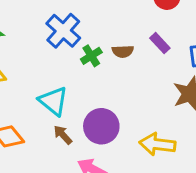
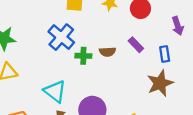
green cross: (91, 56) -> (83, 56), turned 35

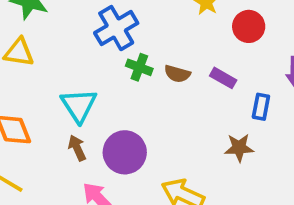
purple rectangle: (136, 45) -> (223, 78), turned -35
brown star: (160, 83) -> (239, 148), size x0.7

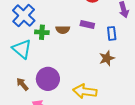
cyan triangle: (79, 105) -> (22, 49), moved

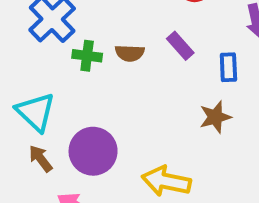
purple rectangle: (87, 24) -> (180, 46), turned 32
cyan triangle: (22, 49) -> (36, 112), moved

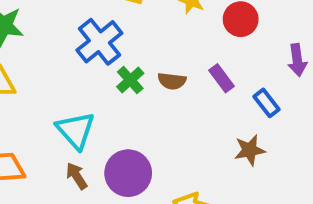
green cross: (87, 56) -> (130, 80), turned 36
blue rectangle: (228, 67) -> (266, 103), turned -40

